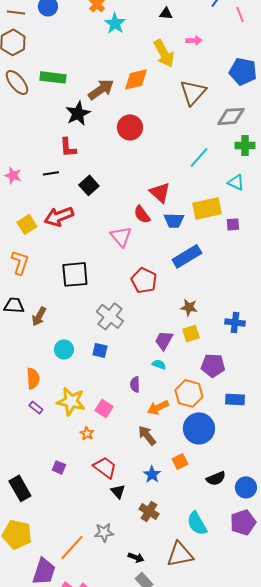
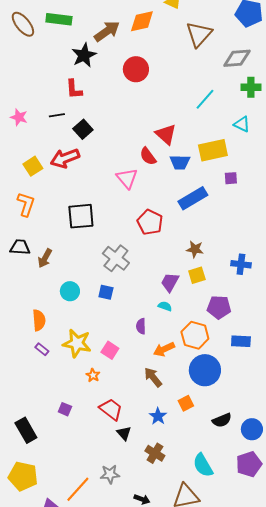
black square: (89, 185) -> (83, 129), moved
purple square: (233, 224) -> (231, 178), moved

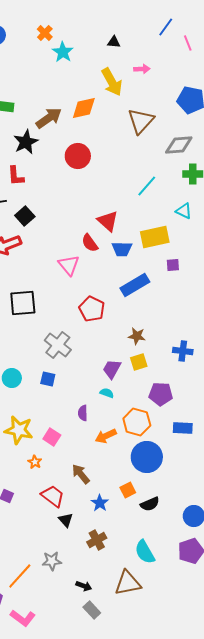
brown arrow: (153, 377) -> (81, 474), moved
black semicircle: (222, 420) -> (150, 504), moved
brown cross: (155, 453) -> (97, 540), turned 30

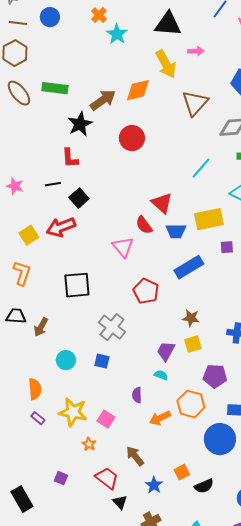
black triangle: (114, 42) -> (168, 24), size x2.0
blue circle: (147, 457) -> (220, 439), moved

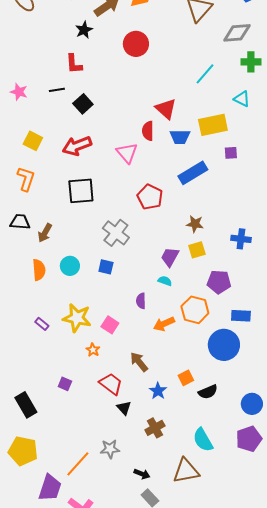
black star: (80, 124) -> (84, 30), size x0.7
red semicircle: (144, 225) -> (148, 131), turned 36
red arrow: (61, 227) -> (77, 146), moved
yellow square: (29, 235) -> (33, 141), turned -30
orange semicircle: (35, 389) -> (39, 270), moved

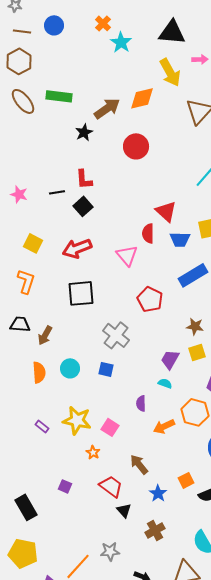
red L-shape: (74, 64) -> (84, 179), moved

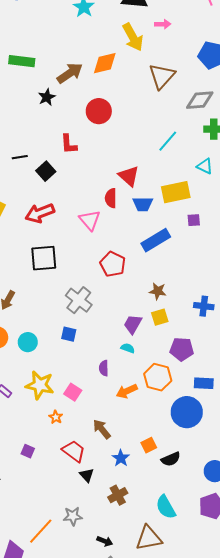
red L-shape: (84, 179) -> (69, 144), moved
cyan circle: (70, 368) -> (28, 342), moved

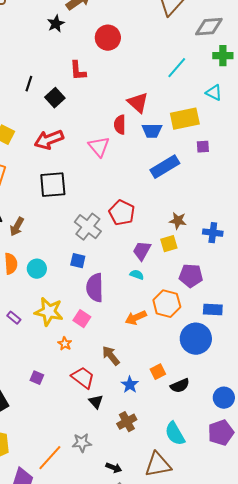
black line: (20, 157) -> (29, 84), turned -63
red pentagon: (113, 264) -> (122, 213), moved
brown star: (158, 291) -> (178, 221), moved
purple semicircle: (104, 368) -> (95, 288), moved, size x1.8

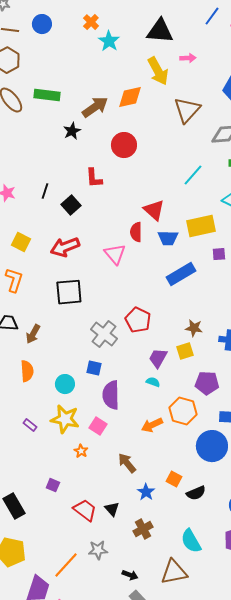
cyan circle: (37, 269) -> (65, 384), moved
orange square: (158, 372) -> (174, 479), turned -35
red trapezoid: (83, 378) -> (85, 510), moved

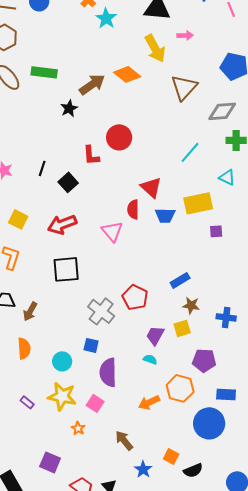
orange diamond: (130, 97) -> (127, 74), turned 52
red circle: (124, 145) -> (119, 137), moved
blue rectangle: (181, 274) -> (180, 280), moved, size x0.7
purple square: (53, 485) -> (50, 462), size x1.5

